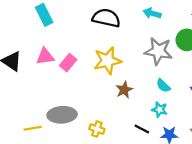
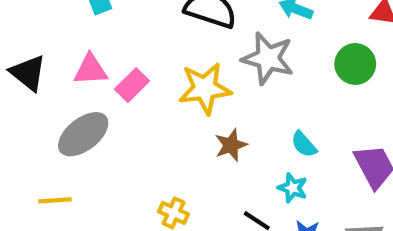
gray star: (158, 51) -> (268, 58), moved
gray ellipse: (62, 115) -> (83, 134), moved, turned -40

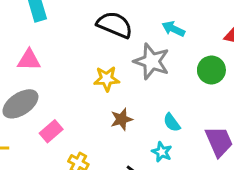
pink rectangle: (132, 85) -> (51, 131), moved
yellow star: (205, 88) -> (107, 79), size x0.7

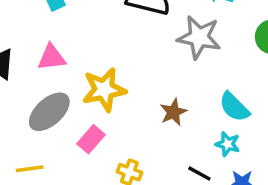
yellow star: (107, 79) -> (104, 90), moved, size x1.4
cyan semicircle: (172, 123) -> (234, 107), size x1.4

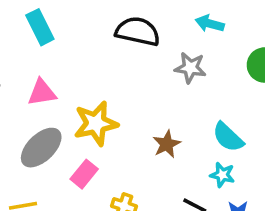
gray star: (199, 37) -> (190, 68), size x0.7

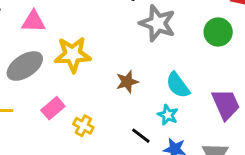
gray star: (190, 68) -> (158, 23), size x1.4
pink rectangle: (84, 174) -> (53, 108), moved

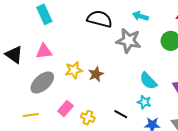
yellow star: (73, 55) -> (74, 70), size x0.7
brown star: (127, 82) -> (96, 74), moved
black line: (141, 136) -> (121, 114), moved

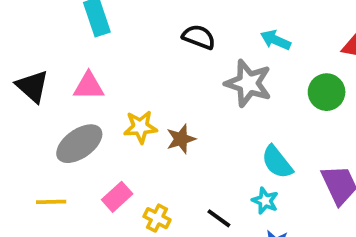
black semicircle: (100, 19) -> (199, 37), size x0.7

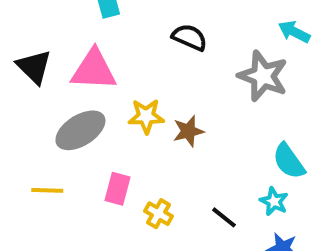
black semicircle: (199, 37) -> (190, 37), moved
pink triangle: (89, 86) -> (94, 70), size x1.4
pink rectangle: (117, 197) -> (117, 189), turned -36

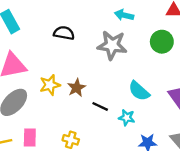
pink rectangle: (117, 189) -> (30, 137), moved
cyan star: (274, 201) -> (127, 118), moved
black line: (224, 217) -> (100, 106), moved

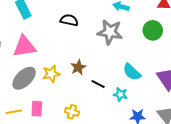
yellow star: (50, 85) -> (51, 74), moved

